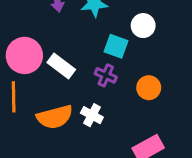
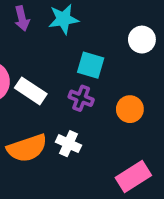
white circle: (143, 26) -> (142, 40), moved

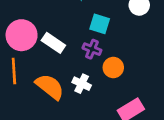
orange circle: (130, 109) -> (113, 68), moved
orange semicircle: (27, 148) -> (50, 87), turned -124

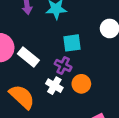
cyan square: (100, 24) -> (72, 43), turned -30
white cross: (82, 84) -> (54, 86), moved

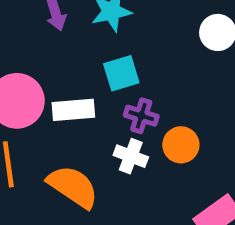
cyan square: (72, 43) -> (121, 73), moved
white rectangle: (28, 57) -> (73, 110), turned -35

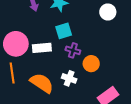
white cross: (131, 156) -> (69, 78), moved

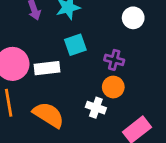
purple cross: (73, 50) -> (114, 60), moved
white cross: (69, 78) -> (96, 108), moved

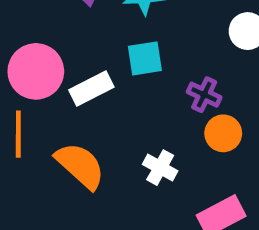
white rectangle: (47, 68) -> (91, 89), turned -30
orange circle: (113, 87) -> (223, 133), moved

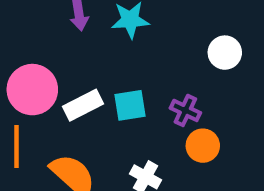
cyan square: (145, 58) -> (130, 105), moved

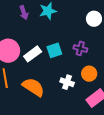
orange circle: (203, 146) -> (89, 74), moved

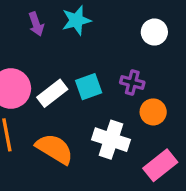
orange circle: (89, 74) -> (153, 112), moved
white cross: (67, 82) -> (111, 140), size x1.5

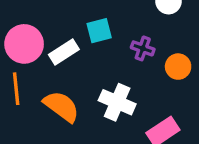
cyan square: (89, 87) -> (99, 31), moved
orange circle: (153, 112) -> (178, 67), moved

